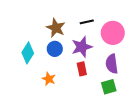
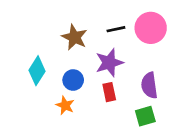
pink circle: (113, 33) -> (151, 28), moved
blue circle: (55, 49) -> (73, 80), moved

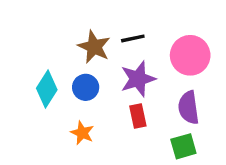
pink circle: (151, 28) -> (190, 55), moved
black line: (116, 29) -> (133, 38), moved
blue circle: (73, 80) -> (86, 87), moved

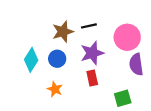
brown star: (94, 47) -> (63, 32), turned 30
purple semicircle: (188, 108) -> (136, 64), moved

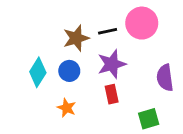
pink circle: (127, 37) -> (142, 23), moved

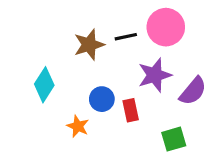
purple star: (112, 64) -> (155, 75), moved
blue circle: (69, 71) -> (102, 99), moved
purple semicircle: (165, 78) -> (193, 91), turned -132

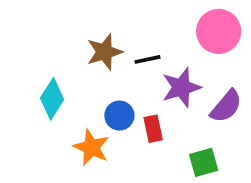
pink circle: (166, 27) -> (219, 31), moved
black line: (126, 37) -> (148, 59), moved
orange star: (78, 126) -> (91, 147), size x1.4

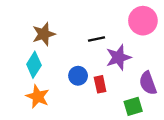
brown star: (104, 52) -> (44, 34), moved
purple semicircle: (226, 106) -> (148, 83), moved, turned 120
orange star: (91, 147) -> (38, 97), moved

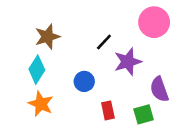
black line: (96, 39) -> (104, 42), turned -35
red rectangle: (100, 84) -> (108, 110), moved

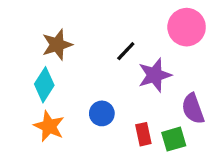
blue circle: (84, 81) -> (102, 113), moved
red rectangle: (108, 110) -> (143, 134), moved

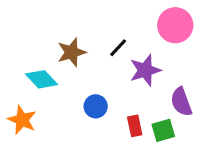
brown star: (57, 45) -> (72, 52), moved
cyan diamond: (44, 85) -> (42, 79), turned -76
orange star: (49, 126) -> (22, 120), moved

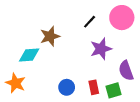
black line: (118, 48) -> (90, 22), moved
cyan diamond: (42, 79) -> (29, 55), turned -50
blue circle: (96, 106) -> (67, 87), moved

